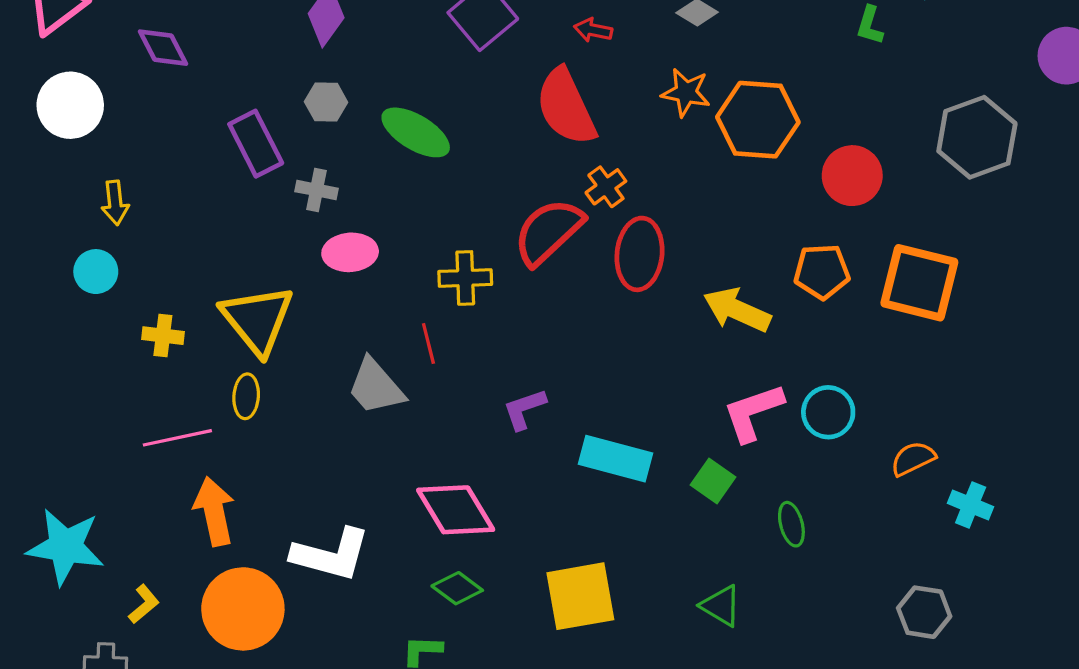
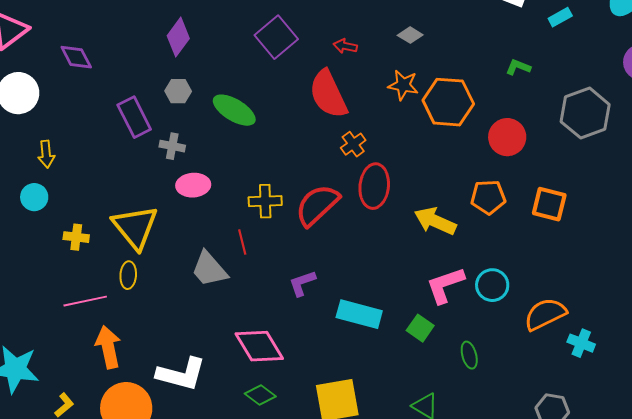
green L-shape: (870, 25) -> (518, 67), moved, turned 95
red semicircle: (548, 232) -> (317, 205), moved
orange square: (919, 283) -> (549, 204), size x0.7
orange semicircle: (913, 459) -> (545, 314), size x1.5

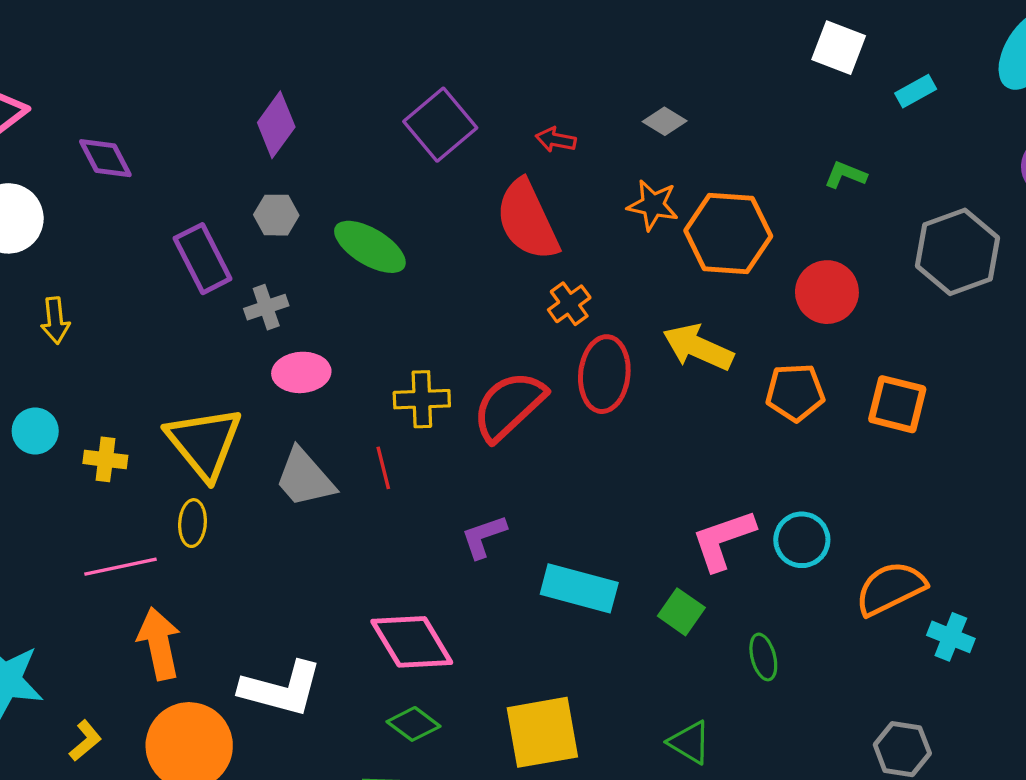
gray cross: (172, 146) -> (266, 307), turned -30
cyan circle: (34, 197) -> (35, 431), moved
yellow arrow: (435, 221) -> (698, 347), moved
gray trapezoid: (209, 269) -> (305, 478), moved

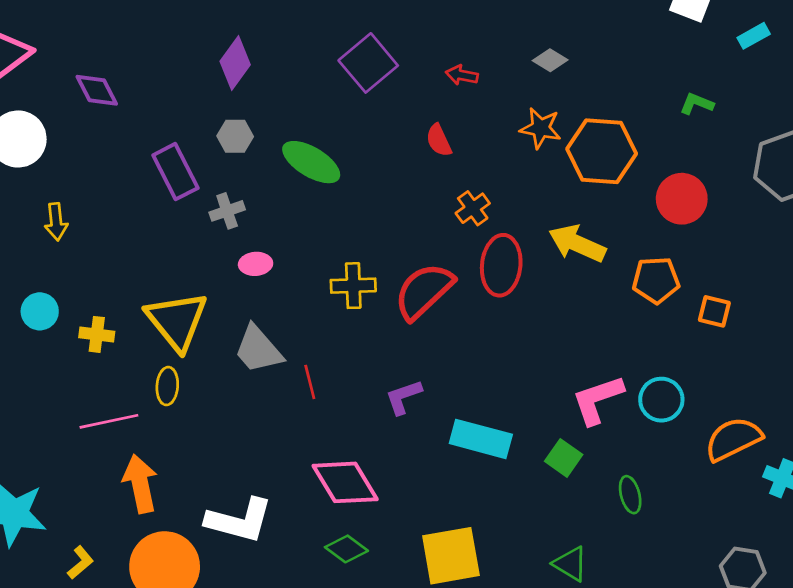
red semicircle: (527, 220) -> (439, 140), size x0.5
pink ellipse: (301, 372) -> (256, 264), size x0.7
orange square: (897, 404) -> (714, 311), moved, size x0.7
red line: (383, 468) -> (310, 382), moved

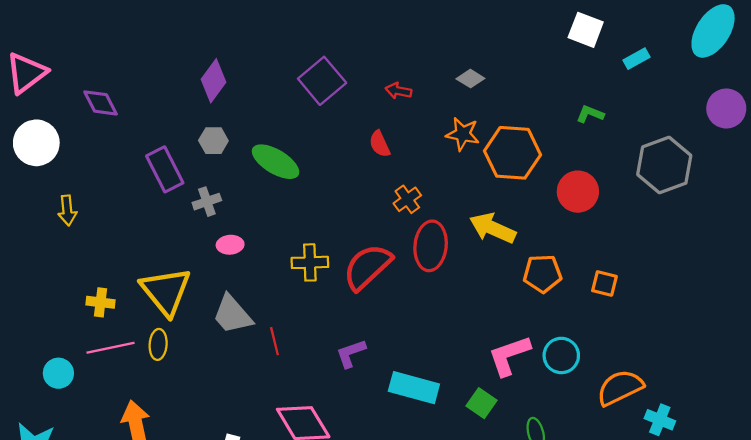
orange pentagon: (656, 280) -> (542, 274), moved
cyan circle: (40, 311) -> (58, 373), moved
pink line: (109, 421) -> (110, 348), moved

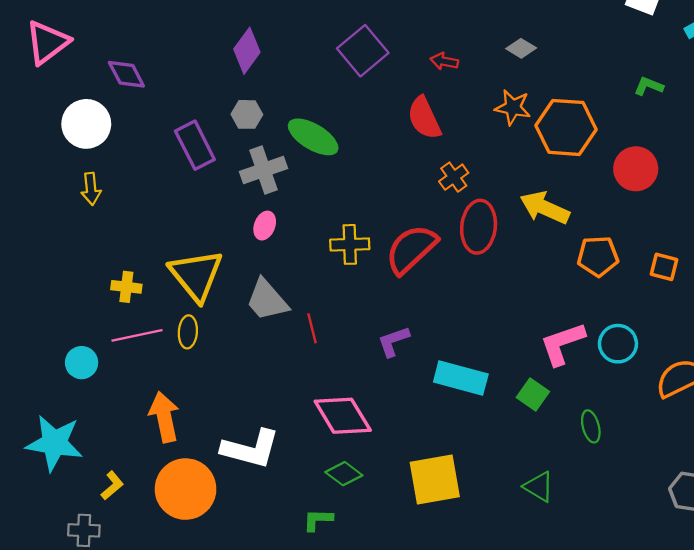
white circle: (36, 143) -> (86, 124), moved
red semicircle: (380, 144) -> (424, 118), size x1.5
gray cross: (207, 202) -> (263, 170), moved, size x1.5
pink ellipse: (230, 245) -> (265, 226), turned -65

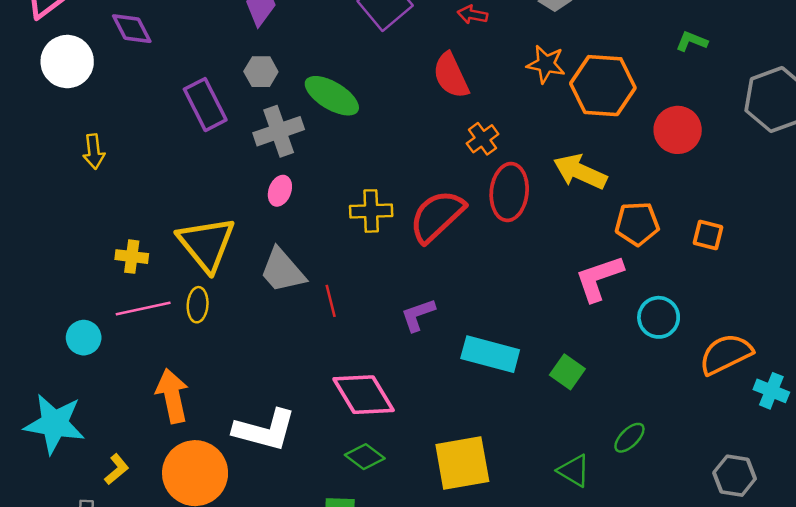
white circle: (86, 124) -> (67, 62), moved
pink L-shape: (562, 344) -> (599, 278), moved
green ellipse: (591, 426) -> (629, 438), moved, turned 60

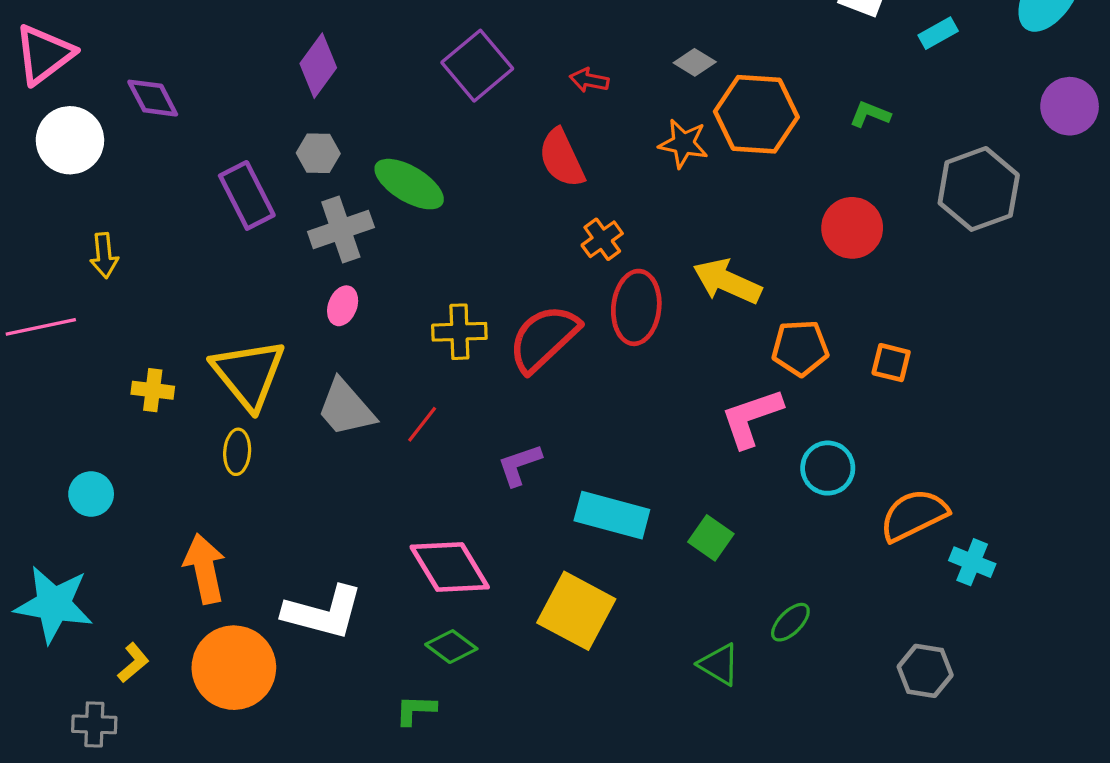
orange hexagon: (603, 86) -> (756, 114), moved
red line: (331, 301) -> (422, 424), moved, turned 52
pink line: (143, 308) -> (41, 327), moved
yellow square: (462, 463) -> (576, 611), moved, turned 38

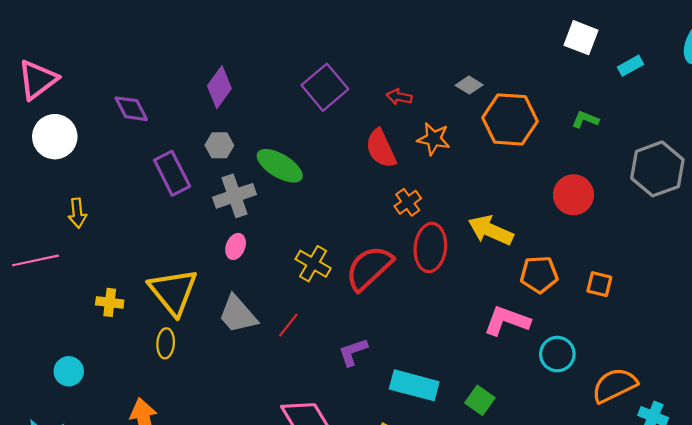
purple diamond: (153, 98) -> (131, 109), moved
orange star: (683, 143) -> (434, 139), moved
yellow cross: (459, 332) -> (313, 264), turned 32
pink L-shape: (752, 418) -> (507, 321), turned 39

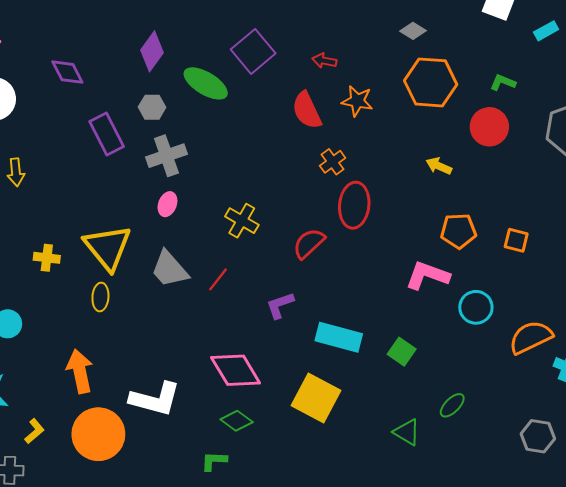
gray diamond: (469, 85) -> (413, 31), moved
green ellipse: (280, 166) -> (206, 83), moved
red circle: (573, 195) -> (489, 127), moved
yellow arrow: (491, 230) -> (439, 166), moved, size x0.6
red semicircle: (369, 268) -> (309, 243), moved, size x0.7

